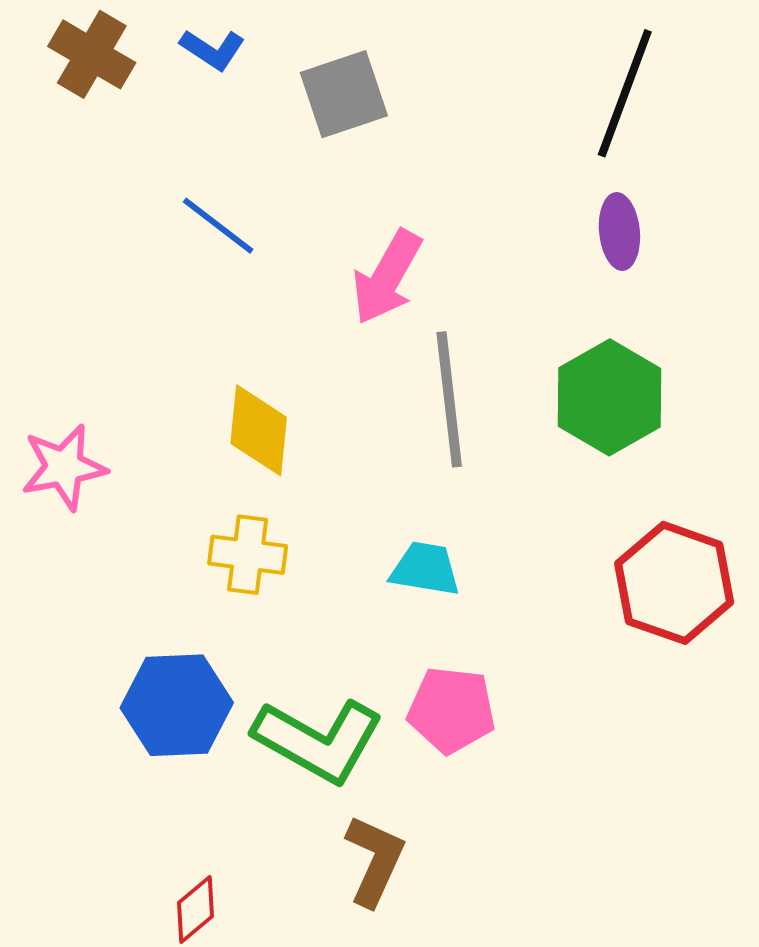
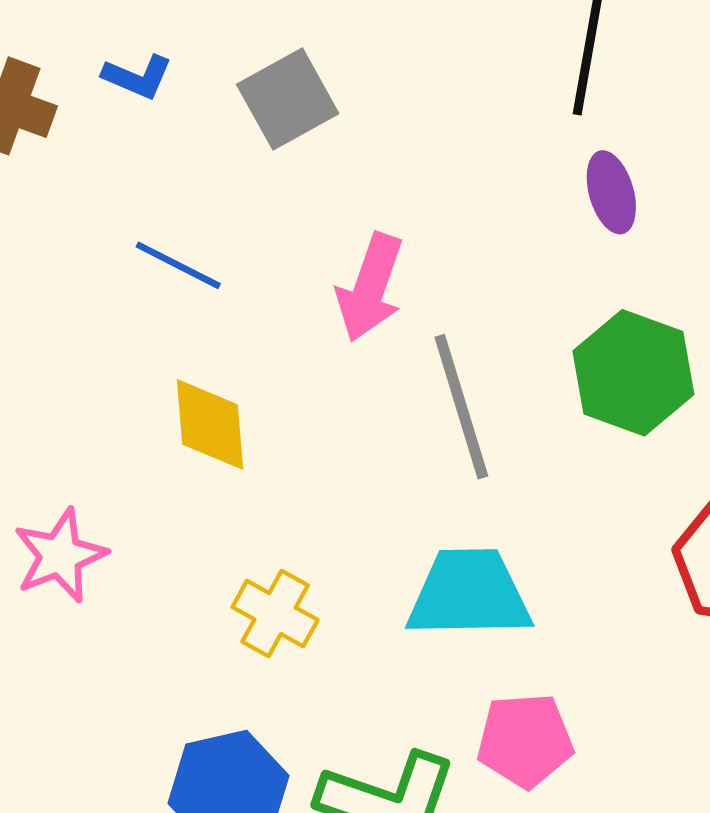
yellow diamond: (259, 430) -> (210, 424), moved
yellow cross: (248, 555) -> (275, 613), turned 32
cyan trapezoid: (425, 569) -> (469, 594), size x1.6

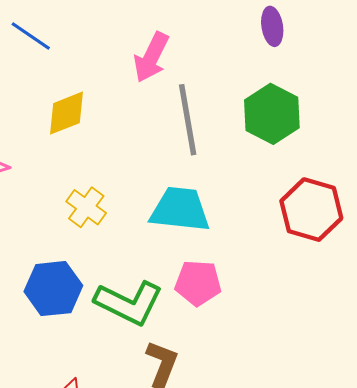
blue line: (178, 265) -> (31, 36), moved
yellow diamond: (210, 424) -> (67, 113), turned 66

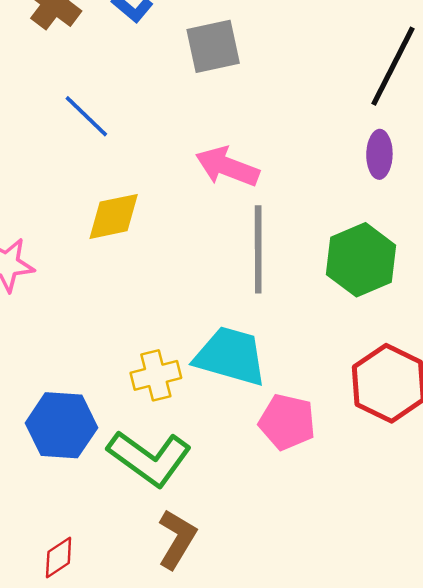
pink arrow: (151, 57) -> (227, 167), turned 75
yellow cross: (86, 207) -> (156, 375), moved, turned 30
pink pentagon: (198, 283) -> (287, 422), moved

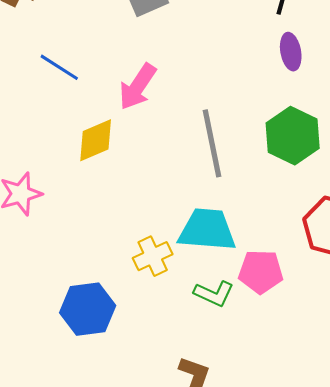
pink arrow: (227, 167) -> (138, 87), moved, turned -66
green L-shape: (150, 458) -> (214, 294), moved, size x0.6

